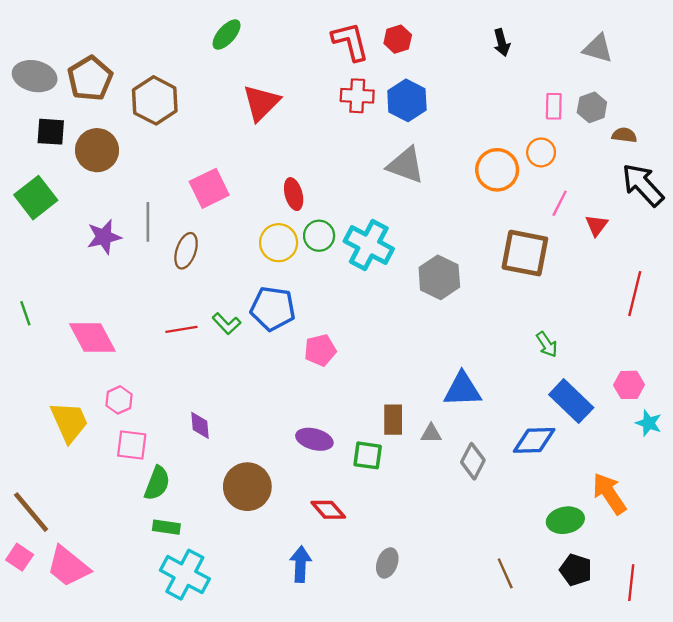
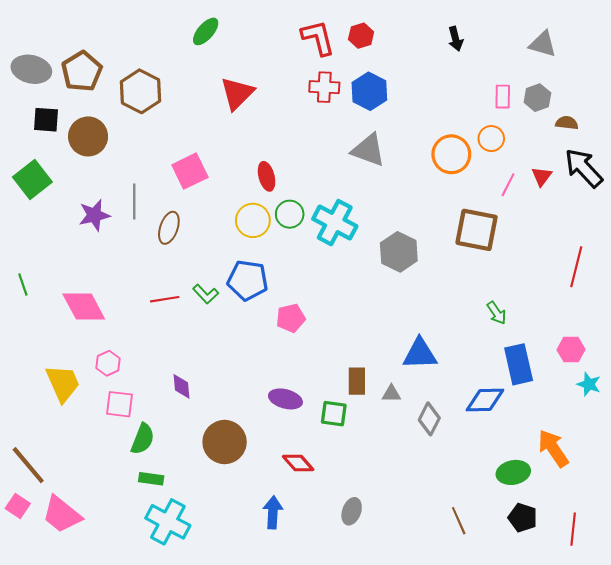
red triangle: (597, 225) -> (542, 176), moved
blue rectangle: (571, 401) -> (519, 364), turned 33

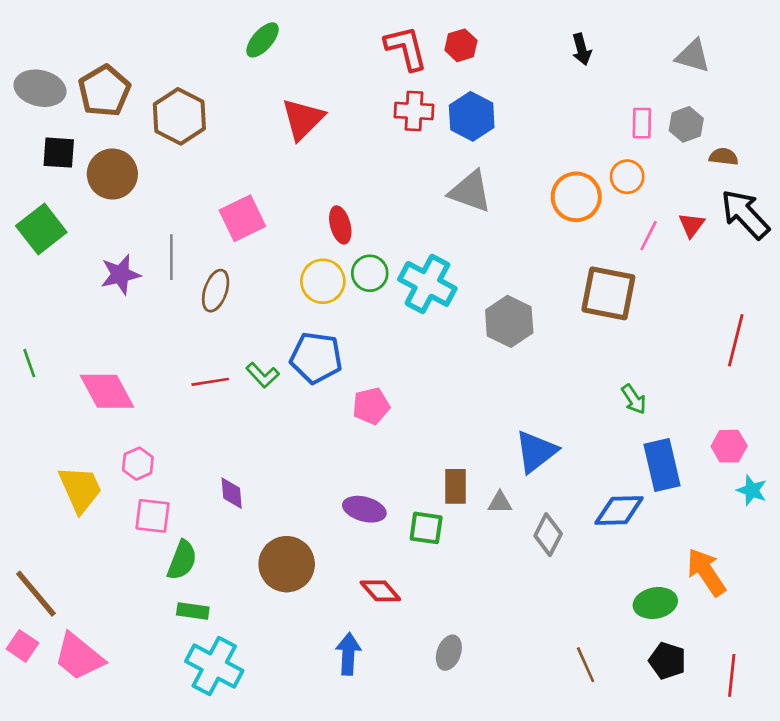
blue triangle: (420, 354) -> (536, 452), turned -36

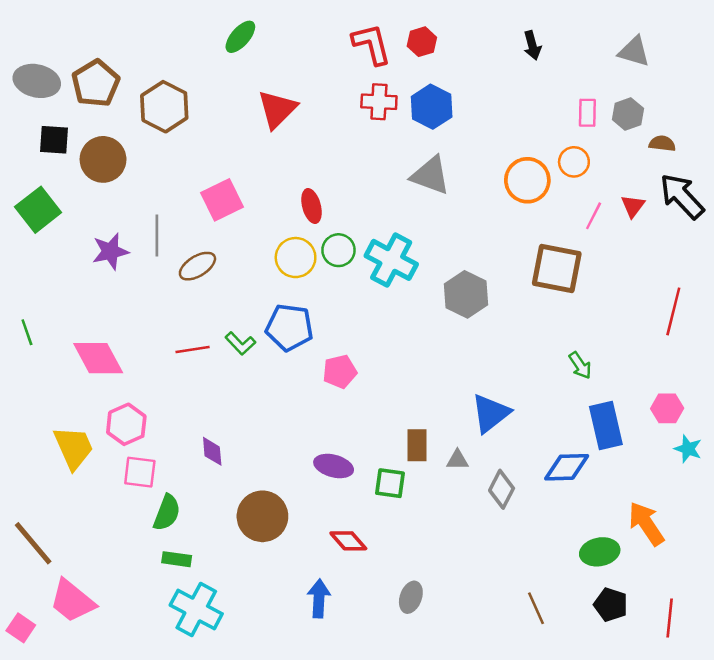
brown ellipse: (216, 291) -> (197, 266), turned 39
pink hexagon: (138, 464) -> (126, 424), size x1.4
pink square: (23, 646) -> (21, 628), moved

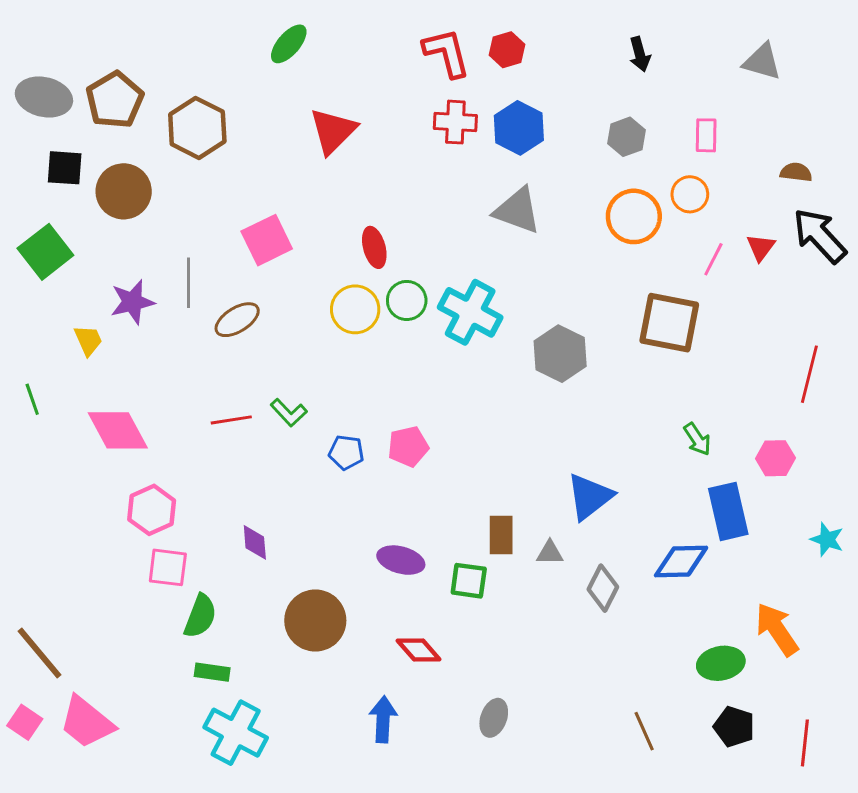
gray hexagon: (628, 114) -> (626, 137), moved
blue pentagon: (289, 327) -> (346, 452), moved, size x0.6
pink hexagon: (667, 408) -> (775, 458), moved
yellow trapezoid: (74, 448) -> (88, 340), moved, size x0.6
pink square: (21, 628) -> (25, 722), moved

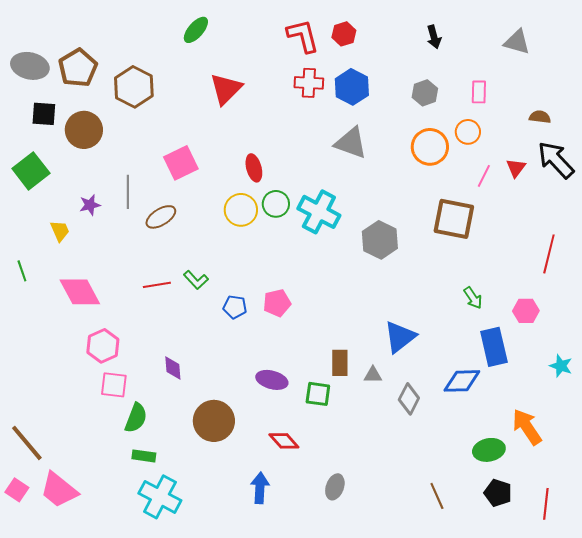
purple star: (132, 302) -> (90, 205), size x0.7

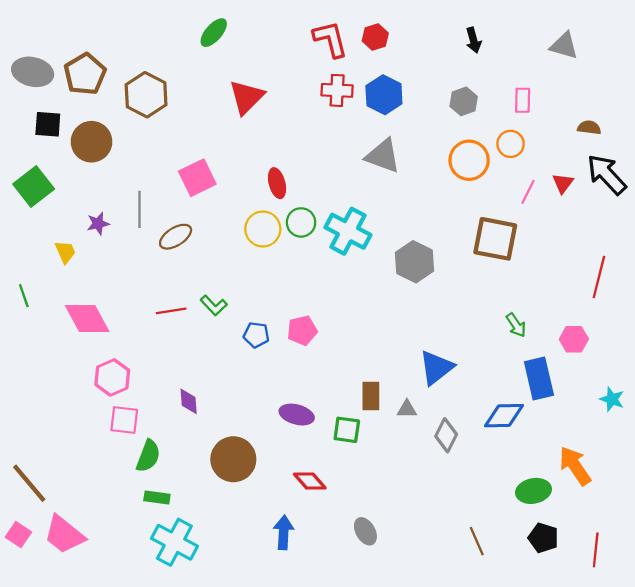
gray ellipse: (335, 487) -> (365, 531), turned -50

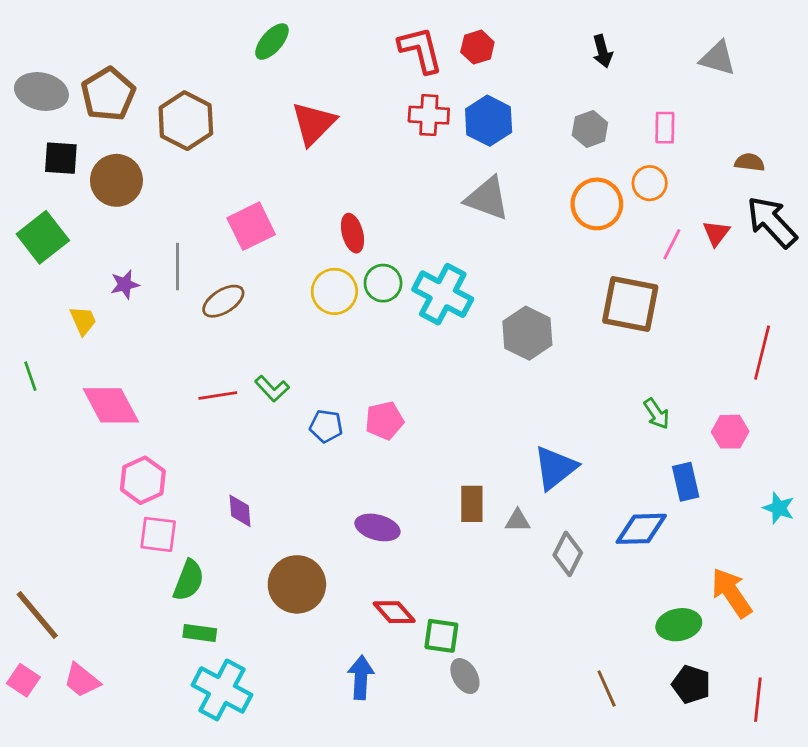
blue rectangle: (539, 379) -> (686, 482), size x0.7
green square: (347, 430) -> (441, 636), moved
pink trapezoid: (64, 535) -> (82, 680), size x0.7

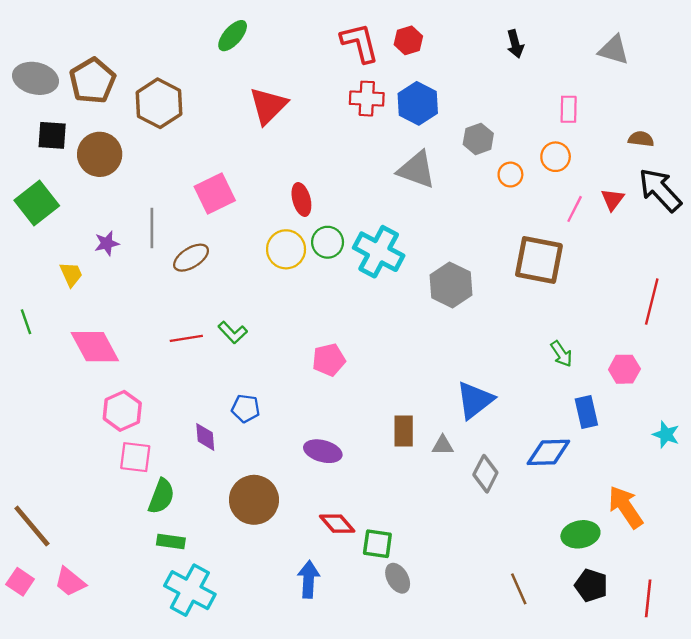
gray hexagon: (590, 129) -> (478, 139), moved
orange circle: (597, 204) -> (510, 175), size x0.6
blue pentagon: (326, 426) -> (246, 408), moved

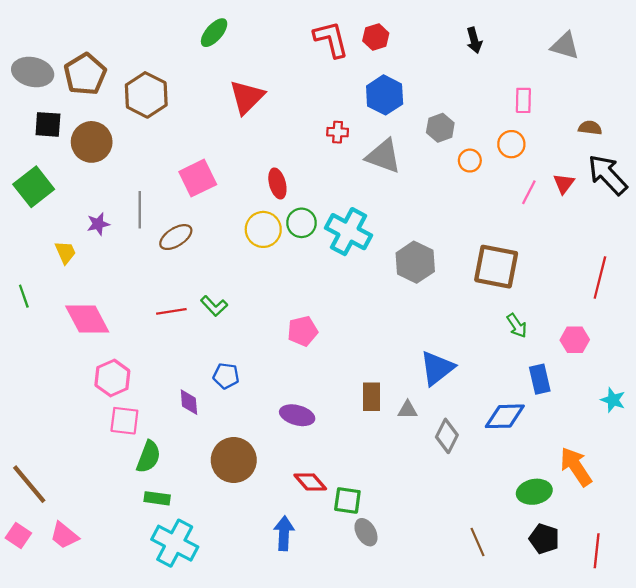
red cross: (367, 99) -> (338, 132), moved, size x0.7
brown square: (539, 260) -> (496, 267), moved

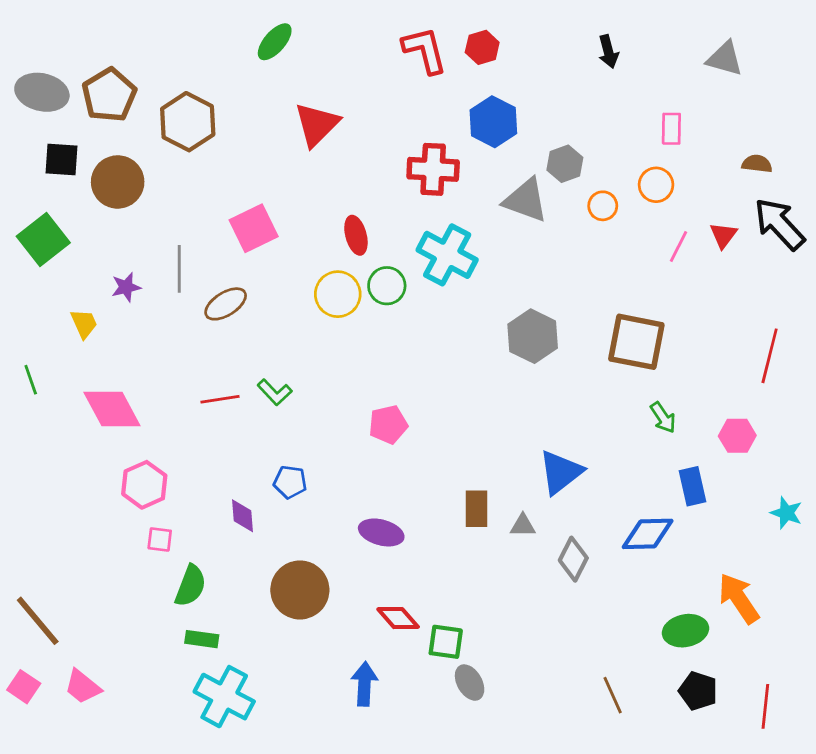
red cross: (338, 132) -> (433, 169), size x1.8
gray triangle: (383, 156) -> (526, 200), moved
cyan cross: (348, 232) -> (447, 255), moved
pink square: (124, 421) -> (160, 540), size x0.7

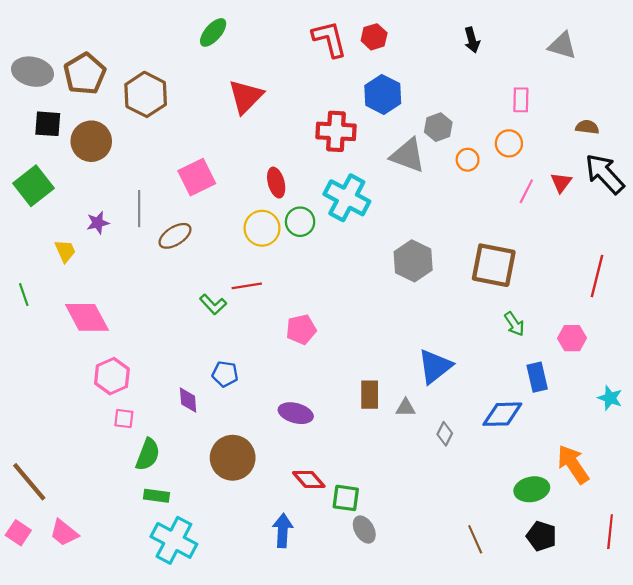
red line: (220, 399) -> (247, 286), moved
gray diamond: (573, 559) -> (445, 434), size x0.7
red line: (765, 706) -> (610, 532), moved

